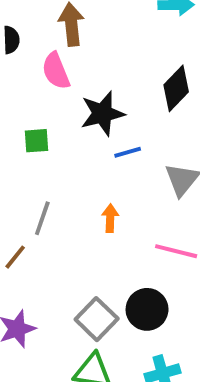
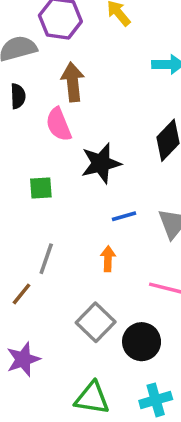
blue line: (128, 152) -> (124, 216), moved
gray square: (97, 319) -> (96, 322), moved

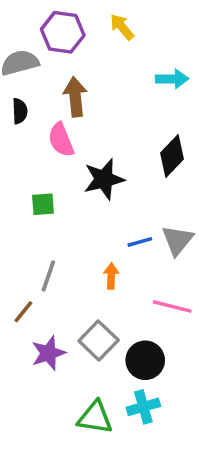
blue line: (124, 216) -> (140, 242), moved
purple star: (23, 359) -> (48, 353), moved
cyan cross: (156, 400) -> (143, 407), moved

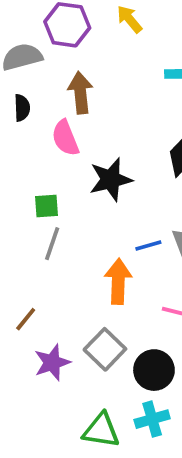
gray line: (48, 276) -> (52, 244), moved
orange arrow: (111, 276) -> (118, 281), size x1.6

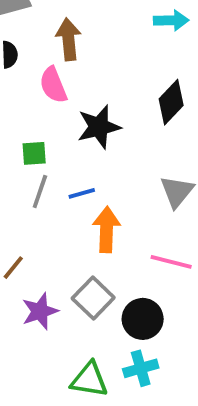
blue line: (148, 246) -> (82, 193), moved

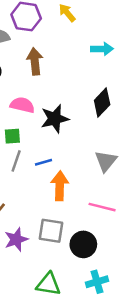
pink semicircle: (53, 85) -> (22, 105), moved, turned 125
gray square: (93, 298) -> (51, 231), turned -35
cyan cross: (141, 368) -> (97, 282), moved

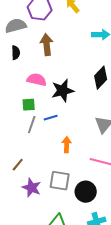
blue line: (44, 162) -> (51, 118), moved
orange arrow: (60, 186) -> (67, 145), size x0.7
purple star: (16, 239) -> (32, 188), turned -30

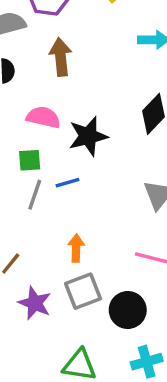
orange arrow: (67, 145) -> (76, 248), moved
gray square: (60, 181) -> (83, 291), turned -30

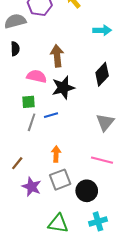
brown arrow: (61, 57) -> (57, 56), moved

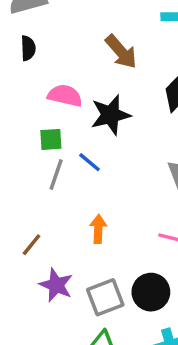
brown arrow: (57, 56) -> (121, 52), moved, turned 145
blue line: (51, 115) -> (89, 162), turned 56
gray square: (60, 180) -> (105, 297), moved

